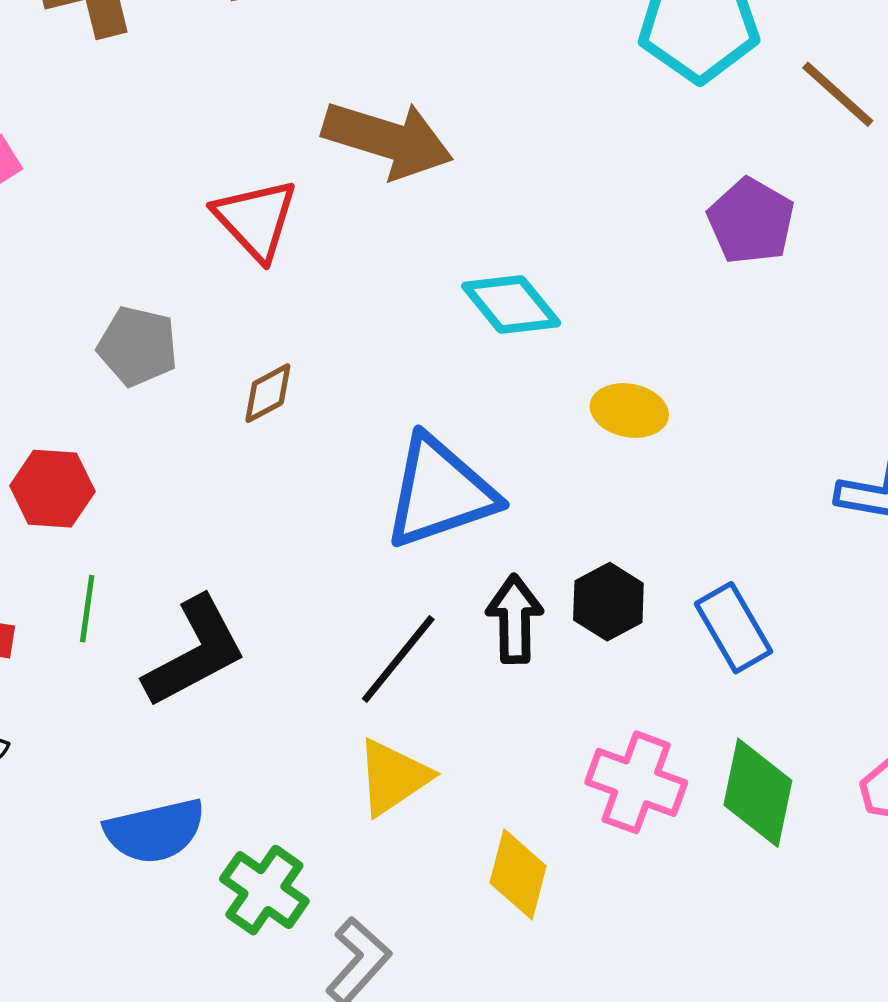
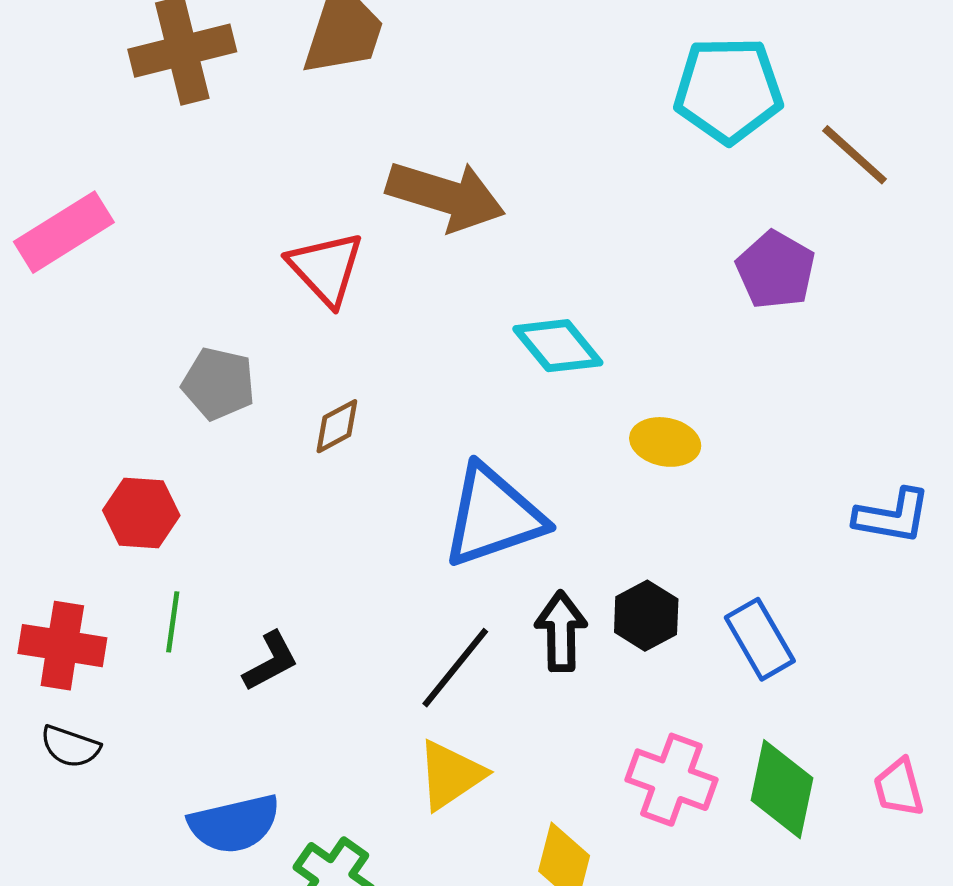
black L-shape: (195, 652) -> (271, 661), size x0.6

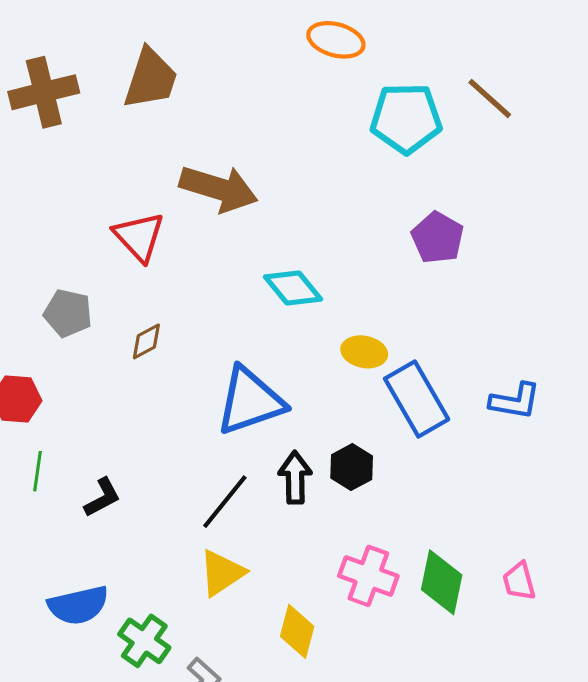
brown line: (855, 155) -> (490, 98), moved
blue rectangle: (760, 639) -> (417, 399), moved, size x1.4

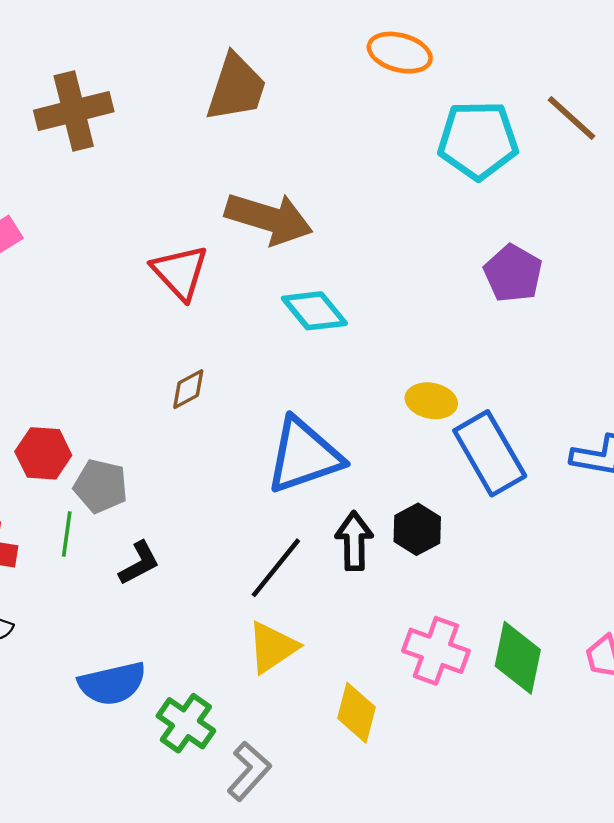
brown trapezoid: (151, 79) -> (236, 88), moved
cyan diamond: (293, 288) -> (314, 311), moved
gray pentagon: (68, 313) -> (101, 486), moved

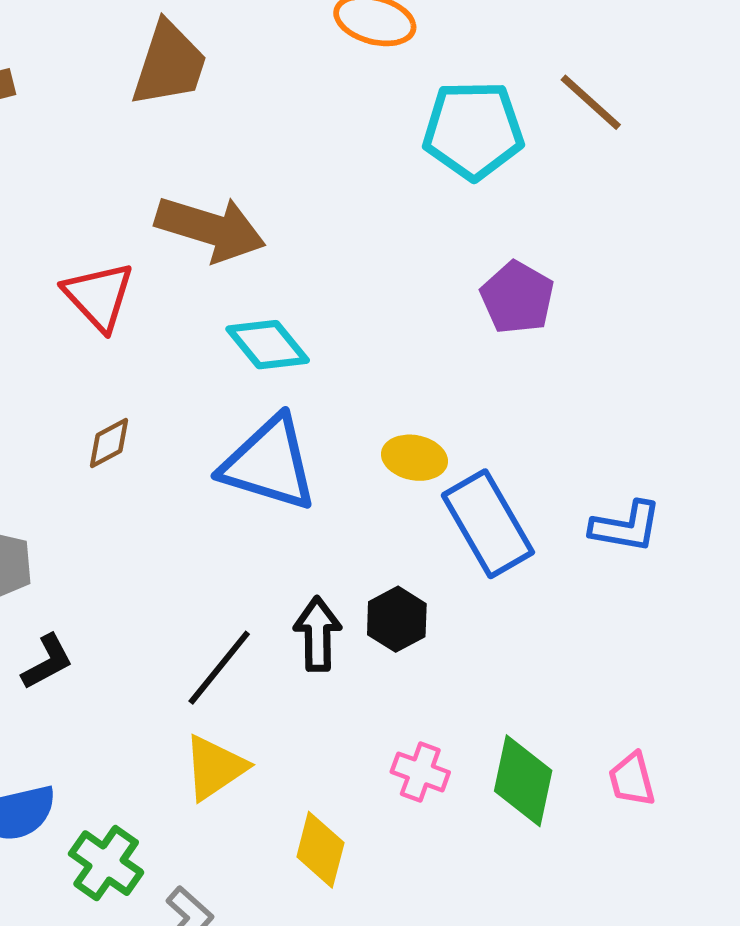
blue triangle: (304, 456) -> (269, 464), moved, turned 36
pink cross: (436, 651) -> (420, 772), size x0.7

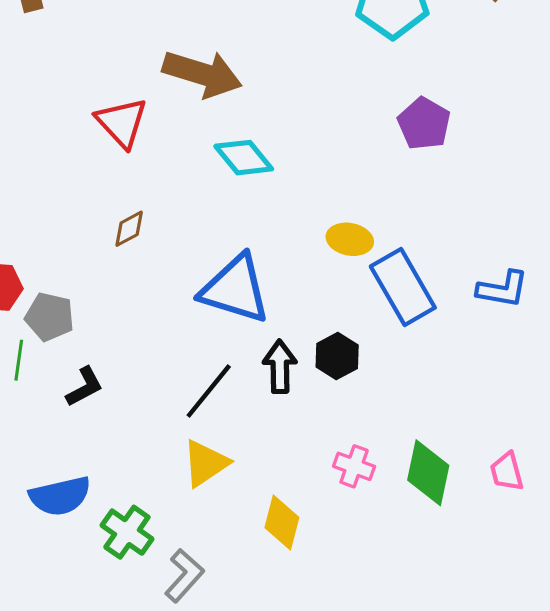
blue triangle: (269, 464) -> (235, 289), moved

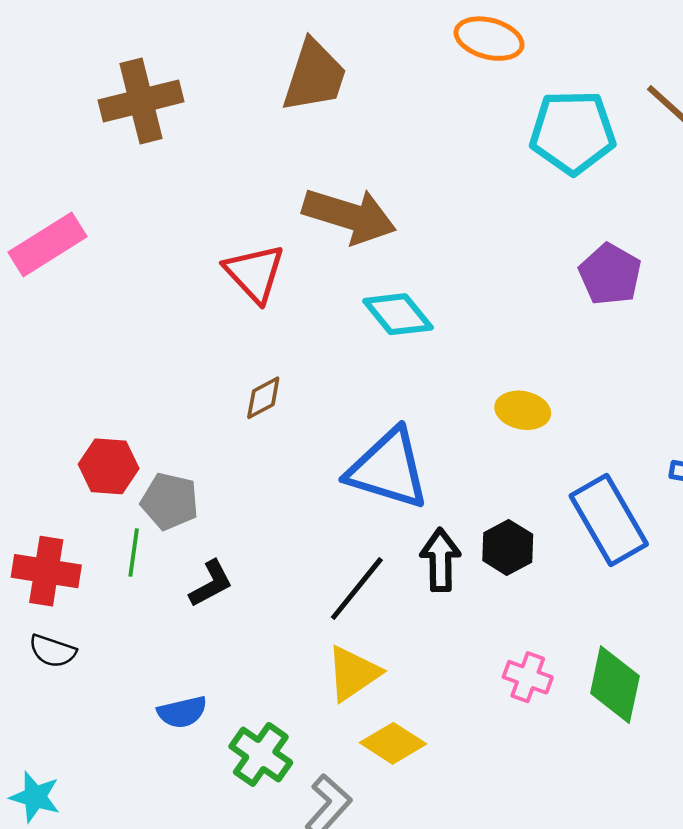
blue rectangle: (403, 287) -> (609, 520), moved
blue semicircle: (60, 496) -> (182, 712), size x0.7
yellow diamond: (282, 523) -> (393, 743), moved, turned -72

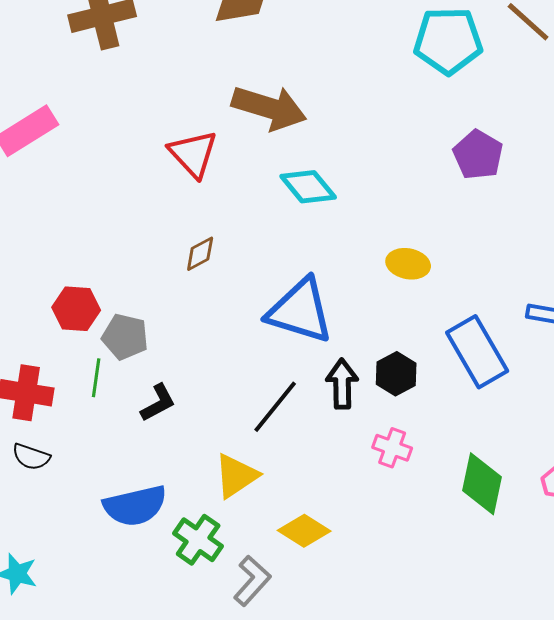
yellow triangle: (353, 673) -> (236, 476), moved
pink cross: (528, 677) -> (392, 448), moved
blue semicircle: (182, 712) -> (135, 506), size x1.6

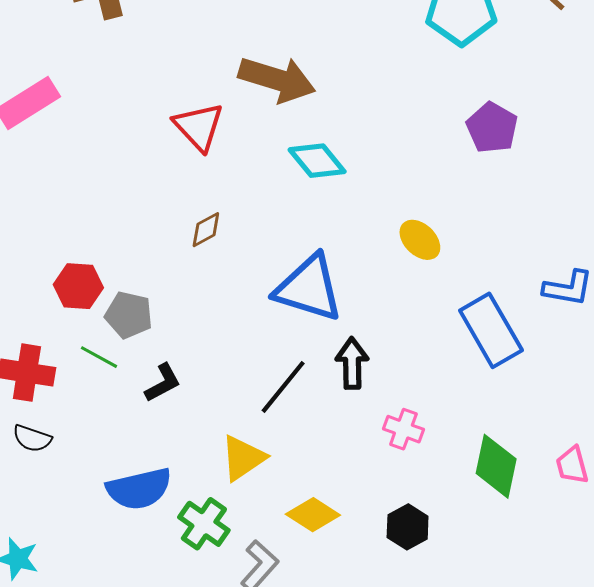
yellow ellipse: (408, 264) -> (420, 240), turned 33
black hexagon: (396, 374) -> (408, 527), moved
green line: (96, 378) -> (99, 357), turned -69

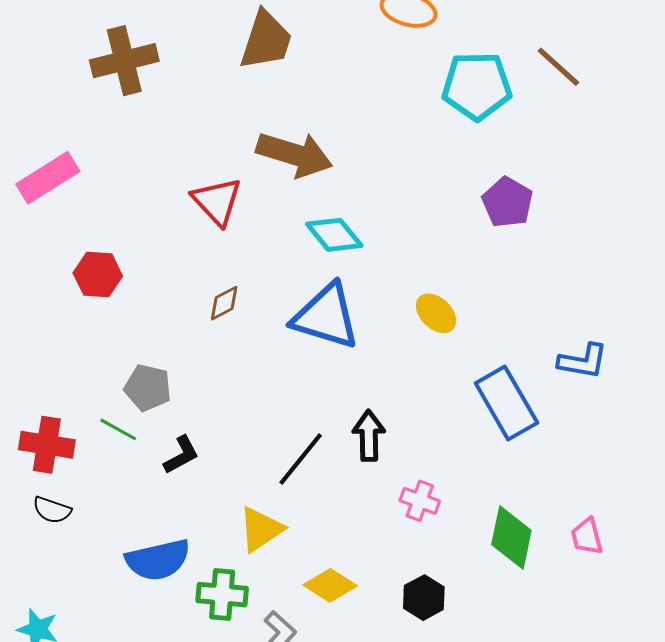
red hexagon: (78, 286) -> (98, 275), moved
blue triangle: (309, 288) -> (326, 316), moved
green cross: (204, 524) -> (222, 595), turned -30

